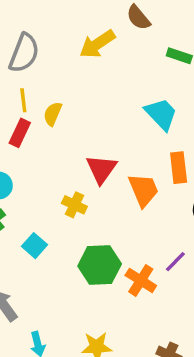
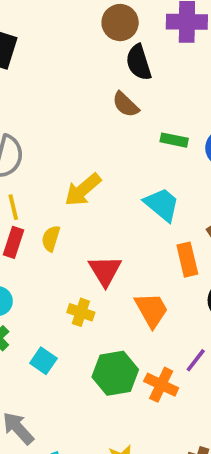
yellow arrow: (97, 44) -> (83, 190), moved
yellow semicircle: (53, 114) -> (51, 238), moved
orange trapezoid: (143, 190) -> (152, 310), moved

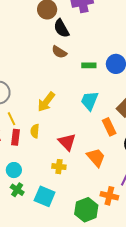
cyan trapezoid: (162, 205) -> (90, 101), turned -95
cyan square: (43, 361) -> (45, 196), size x1.5
green hexagon: (115, 373) -> (86, 210), moved

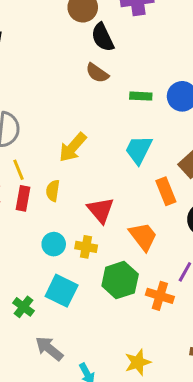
cyan circle: (14, 170) -> (54, 244), moved
green cross: (17, 190) -> (23, 307), moved
green hexagon: (86, 210) -> (120, 280), moved

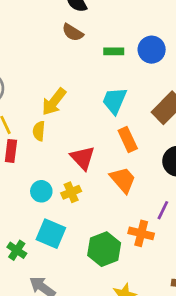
yellow semicircle: (53, 191) -> (39, 131), moved
orange rectangle: (166, 191) -> (128, 139), moved
yellow cross: (86, 247) -> (71, 192), turned -30
green hexagon: (120, 280) -> (104, 249), moved

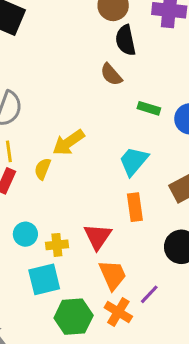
red triangle: (83, 158) -> (98, 237), moved
orange trapezoid: (123, 180) -> (113, 275), moved
cyan square: (51, 234) -> (44, 279), moved, turned 36

